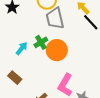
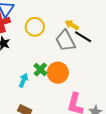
gray trapezoid: (55, 18) -> (65, 41), moved

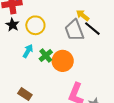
yellow circle: (35, 27) -> (35, 25), moved
cyan arrow: (23, 80) -> (28, 51), moved

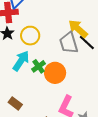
yellow arrow: (83, 15) -> (78, 29), size x1.5
cyan arrow: (28, 51) -> (21, 61), size x1.5

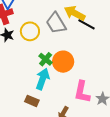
gray trapezoid: (69, 43) -> (56, 23), moved
cyan arrow: (21, 61) -> (43, 79), moved

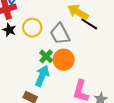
gray trapezoid: (56, 23) -> (60, 34), moved

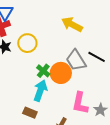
black line: (89, 24) -> (97, 57), moved
gray trapezoid: (60, 34) -> (76, 60), moved

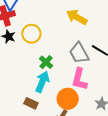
orange circle: (61, 73) -> (68, 99), moved
pink L-shape: (80, 103) -> (79, 79), moved

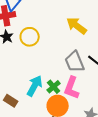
green cross: (46, 62) -> (54, 87), moved
brown rectangle: (31, 103) -> (11, 101), moved

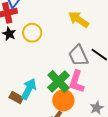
cyan arrow: (35, 86) -> (29, 89), moved
green cross: (54, 87) -> (58, 82), size x1.6

